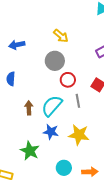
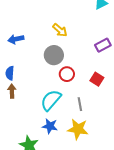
gray line: (78, 101) -> (80, 104), moved
brown arrow: (29, 108) -> (12, 91), moved

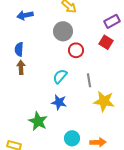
red square: (97, 79) -> (106, 42), moved
cyan semicircle: (51, 100) -> (60, 76), size x0.7
yellow star: (78, 129) -> (104, 101), moved

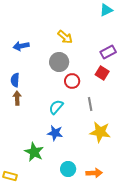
gray line: (89, 80) -> (90, 104), moved

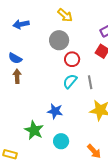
blue semicircle: (15, 80) -> (15, 58), turned -64
cyan semicircle: (56, 107) -> (70, 81), moved
cyan circle: (68, 169) -> (61, 141), moved
orange arrow: (94, 173) -> (94, 151), turned 49

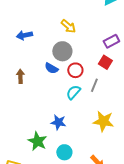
blue semicircle: (15, 58) -> (51, 68), moved
brown arrow: (17, 76) -> (20, 76), moved
gray line: (90, 82) -> (94, 85), moved, turned 32

